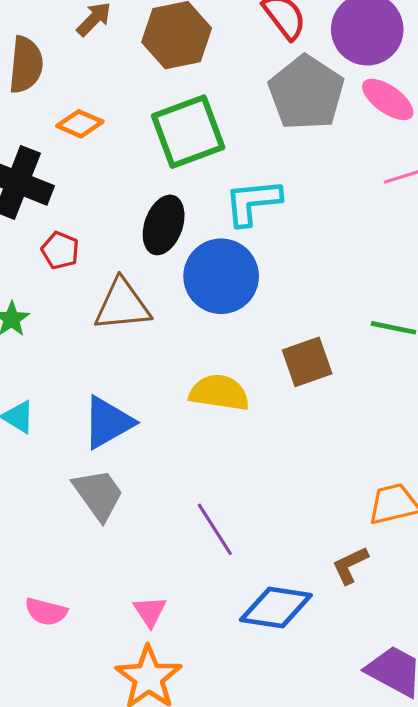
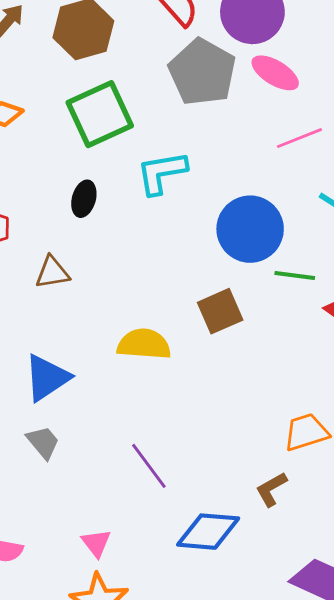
black ellipse: (164, 225) -> (84, 199), size x0.7
blue circle: (221, 276) -> (250, 229), moved
brown triangle: (122, 305) -> (52, 272), size x0.7
gray trapezoid: (98, 494) -> (43, 442), size x0.7

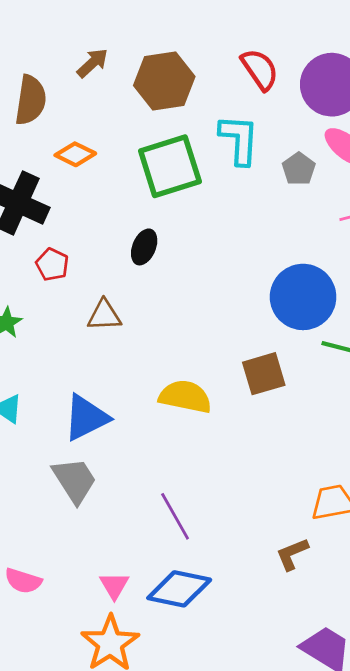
gray pentagon: (202, 72) -> (299, 169), moved, size x0.5
cyan L-shape: (162, 173) -> (239, 140), moved, turned 96
gray trapezoid: (43, 442) -> (74, 480), size x1.4
blue diamond: (208, 532) -> (179, 589), moved

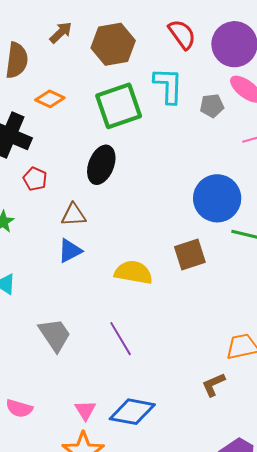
gray pentagon: (299, 169) -> (212, 106), turned 30
black ellipse: (144, 247) -> (101, 165), size x1.5
blue triangle: (86, 418) -> (70, 251), moved, size x0.7
purple line: (175, 516) -> (121, 339), moved

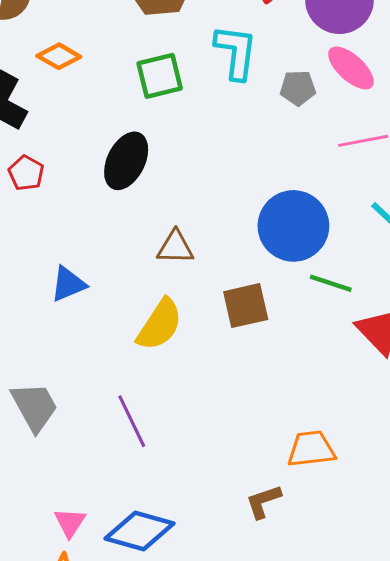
green square: (119, 106) -> (160, 76), size x0.7
brown triangle: (74, 215) -> (175, 247), moved
yellow semicircle: (133, 272) -> (160, 325), turned 108

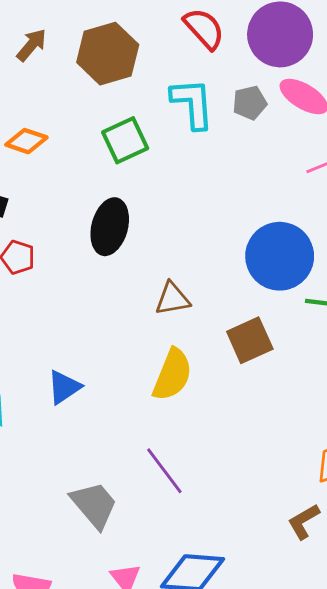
gray pentagon: (298, 88) -> (250, 103), moved
blue triangle: (68, 284) -> (64, 387), moved
gray trapezoid: (35, 407) -> (94, 505), moved

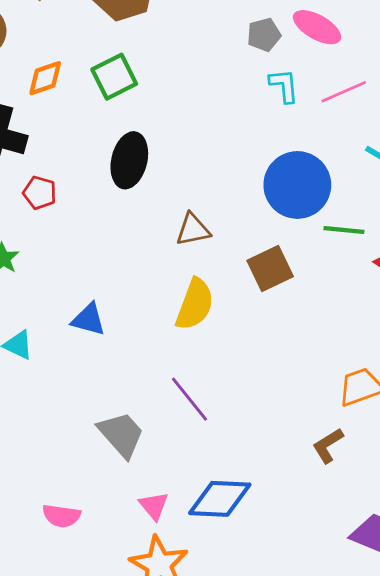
cyan L-shape: (192, 103) -> (284, 86), moved, size x0.7
green square: (125, 140) -> (114, 77), moved
orange diamond: (26, 141) -> (45, 78), turned -36
blue triangle: (64, 387) -> (89, 319), turned 51

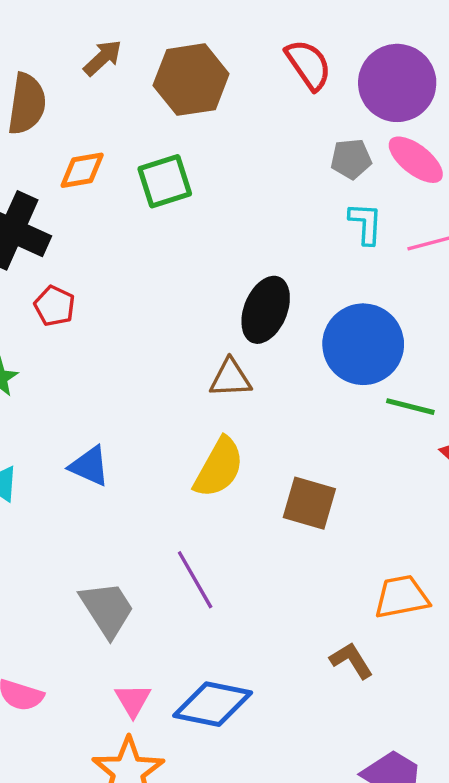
black ellipse: (129, 160) -> (266, 310), moved
brown square: (270, 269) -> (309, 503), moved, turned 33
brown L-shape: (328, 445) -> (351, 660), turned 81

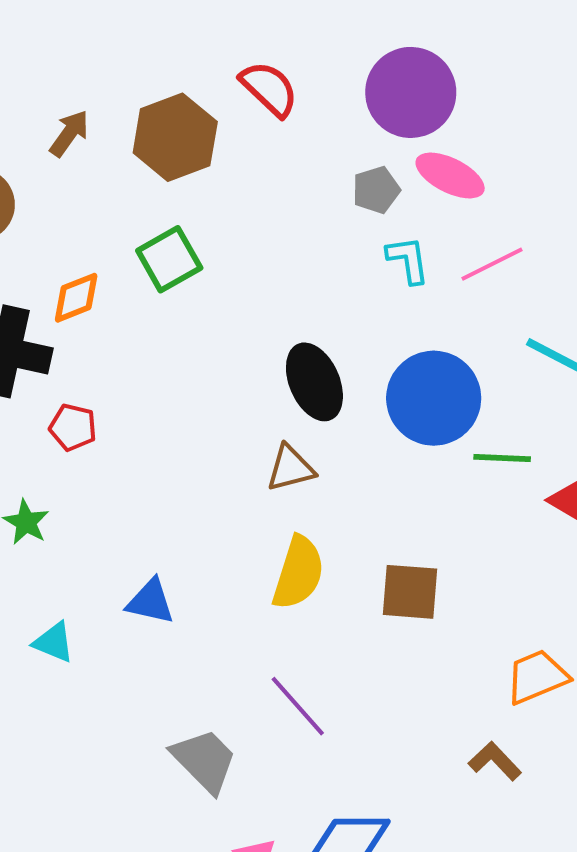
red semicircle: (308, 65) -> (269, 89), moved
orange diamond: (82, 170) -> (76, 298), moved
black ellipse: (266, 310) -> (314, 382), turned -34

